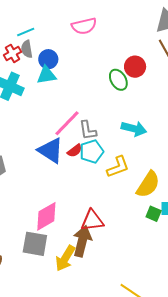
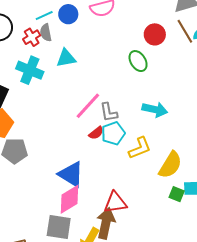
blue circle: (48, 59) -> (68, 14), moved
red circle: (135, 67) -> (155, 34), moved
blue triangle: (51, 150) -> (71, 174), moved

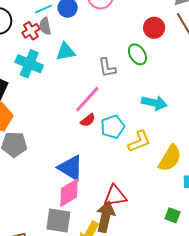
gray L-shape: (109, 112) -> (107, 68), moved
red semicircle: (96, 133) -> (88, 120), moved
green square: (177, 194) -> (173, 215), moved

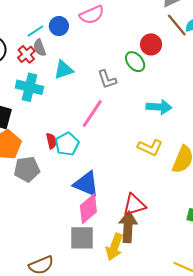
red circle: (154, 28) -> (151, 44), moved
red semicircle: (88, 120) -> (51, 141), moved, turned -56
cyan pentagon: (113, 127) -> (67, 144), moved
yellow L-shape: (139, 141) -> (150, 147), turned 55

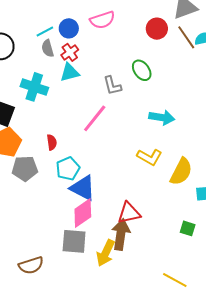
red circle: (151, 44) -> (157, 29), moved
red cross: (26, 54) -> (70, 52), moved
cyan pentagon: (67, 144) -> (68, 169), moved

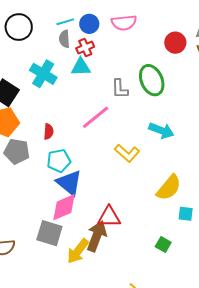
green ellipse: (142, 70) -> (152, 80), size x1.4
yellow L-shape: (149, 157) -> (127, 153), moved

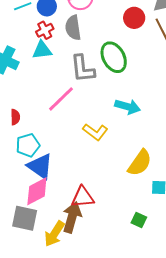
gray semicircle: (64, 39) -> (73, 28), moved, size x1.4
gray L-shape: (120, 89) -> (83, 69), size x1.4

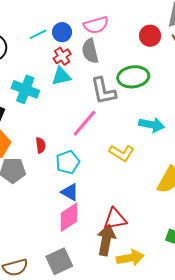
green ellipse: (114, 57) -> (133, 77), turned -64
cyan pentagon: (28, 145) -> (68, 162), moved
blue triangle: (40, 166) -> (70, 192), size x0.7
gray square: (25, 218) -> (59, 261), moved, turned -32
yellow arrow: (54, 234) -> (130, 258), moved, turned -128

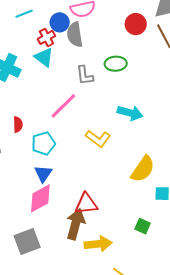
blue circle: (62, 32) -> (60, 22), moved
cyan triangle: (61, 76) -> (44, 57), turned 45
green ellipse: (133, 77) -> (116, 64), size x0.7
gray L-shape: (103, 91) -> (85, 75), size x0.7
blue triangle: (70, 192) -> (43, 174), turned 30

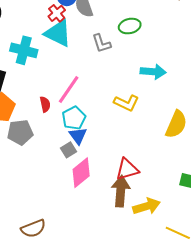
cyan triangle: (44, 57) -> (58, 33), size x1.4
pink line: (63, 106) -> (69, 89), moved
blue triangle: (43, 174) -> (78, 136), moved
gray square: (27, 242) -> (68, 150), moved, size x0.6

